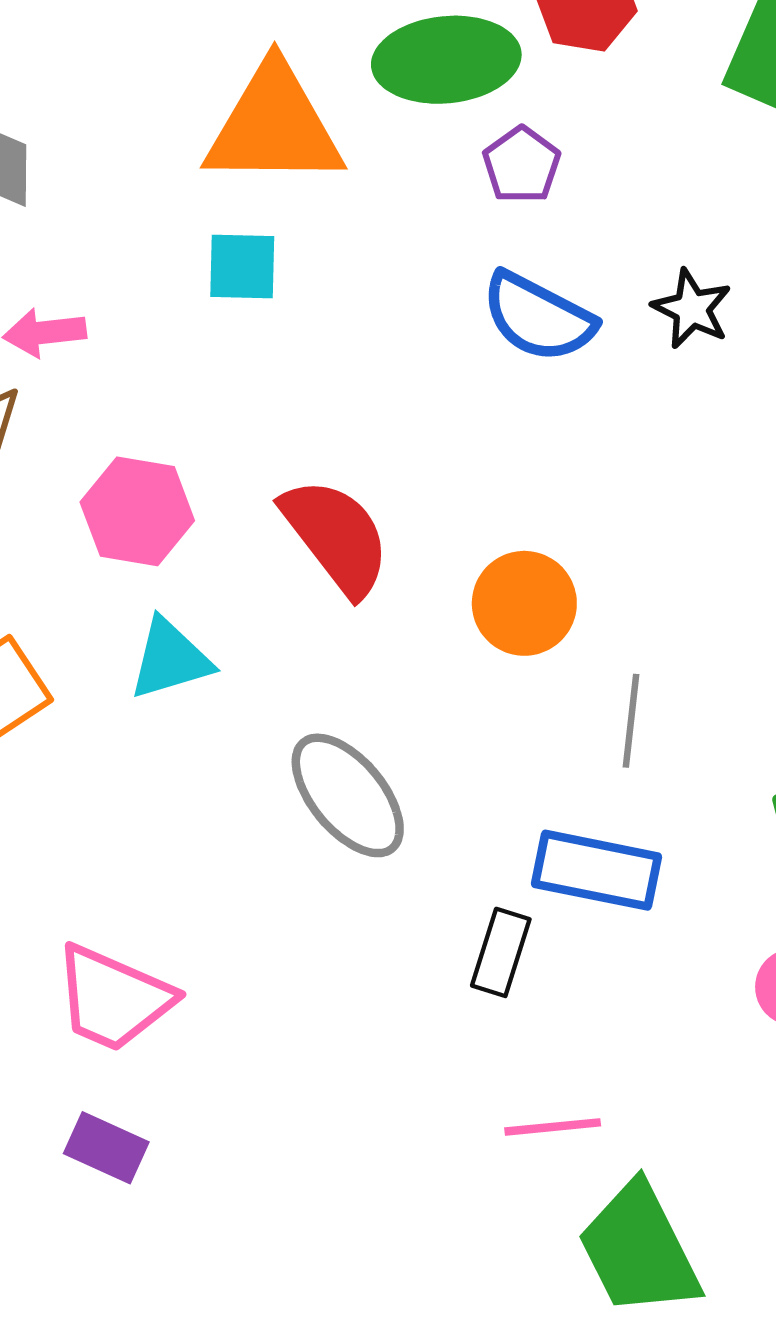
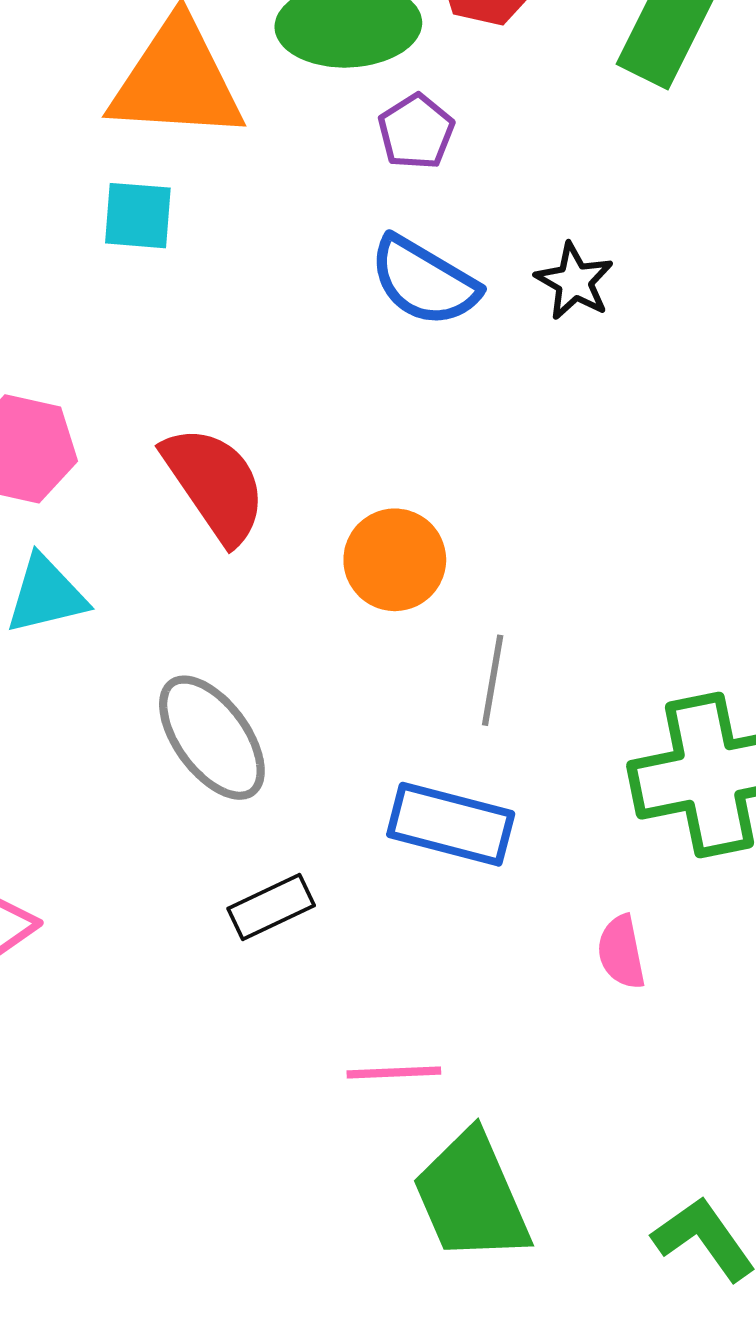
black rectangle: (501, 952) -> (271, 907), moved, turned 44

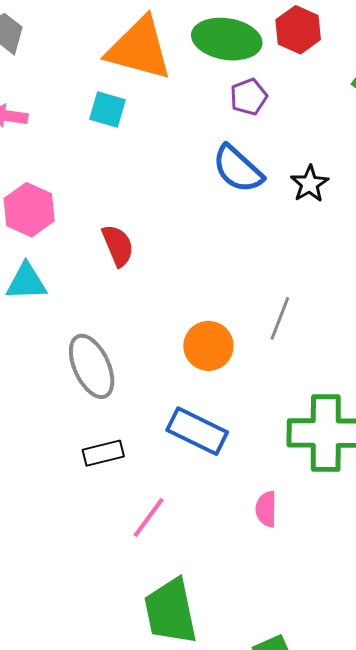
red semicircle: (215, 484) -> (118, 245), size x0.7
orange circle: (395, 560) -> (208, 346), moved
gray line: (493, 680) -> (280, 318), moved
pink line: (394, 1072) -> (149, 517), moved, turned -63

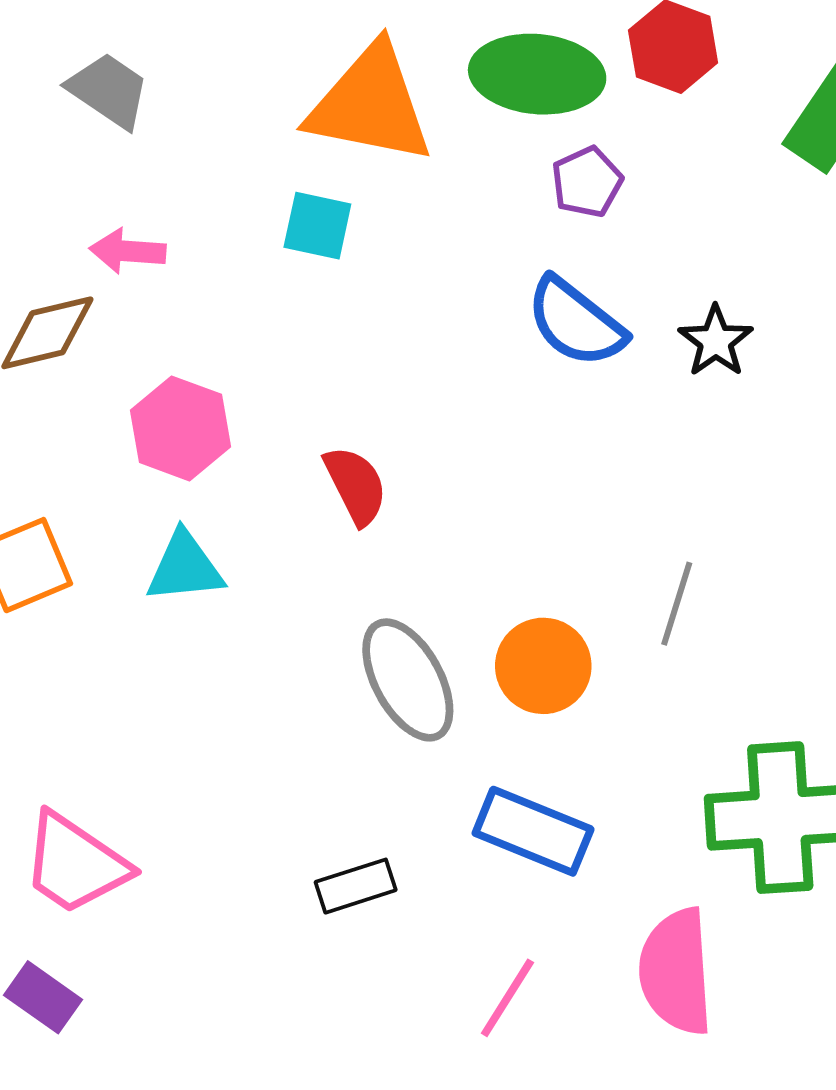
gray ellipse: (92, 366) -> (408, 680), moved
pink semicircle: (266, 509) -> (676, 972), size x1.8
pink line: (149, 517) -> (507, 998), moved

